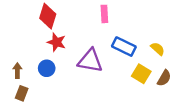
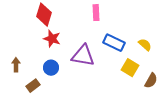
blue circle: (47, 68) -> (51, 68), moved
brown semicircle: (164, 78) -> (151, 81), moved
brown rectangle: (22, 93) -> (33, 86), moved, turned 32

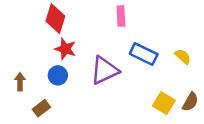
purple triangle: (83, 56) -> (105, 70), turned -35
blue circle: (51, 68) -> (58, 75), moved
yellow square: (130, 68) -> (164, 103), moved

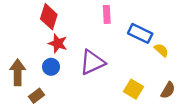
blue rectangle: (144, 54) -> (140, 33), moved
brown arrow: (20, 82) -> (18, 72), size x1.6
yellow square: (164, 103) -> (133, 89), moved

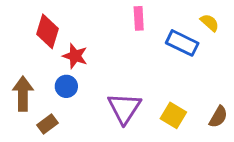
red diamond: (49, 17) -> (48, 31), moved
yellow semicircle: (161, 50) -> (210, 23), moved
purple triangle: (92, 62) -> (124, 108), moved, turned -32

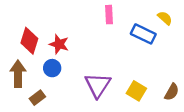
red diamond: (48, 31) -> (29, 41), moved

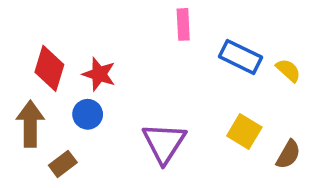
yellow semicircle: (165, 18) -> (288, 70), moved
yellow square: (136, 91) -> (244, 131), moved

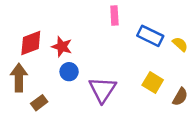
red diamond: (49, 68) -> (31, 43), turned 52
blue circle: (88, 114) -> (69, 72), moved

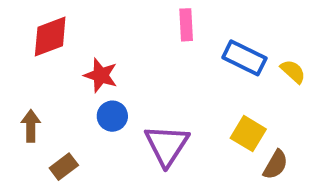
red diamond: (31, 43) -> (50, 36), moved
brown arrow: (19, 78) -> (31, 126), size x0.7
brown semicircle: (180, 97) -> (275, 165), moved

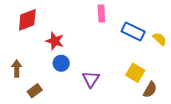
purple triangle: (167, 145) -> (91, 79), size x0.7

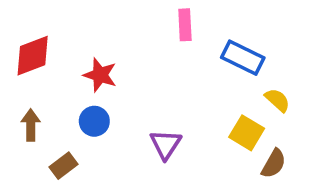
red diamond: (27, 20) -> (33, 56), moved
yellow semicircle: (160, 39) -> (277, 100), moved
blue circle: (61, 63) -> (94, 121), moved

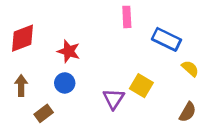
yellow square: (247, 133) -> (141, 86), moved

